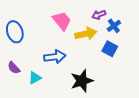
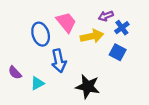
blue ellipse: (15, 32) -> (41, 34), moved
blue arrow: (55, 57) -> (59, 61), turned 85
black star: (82, 81) -> (88, 87), turned 30

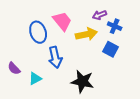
blue cross: (122, 28) -> (115, 26), turned -32

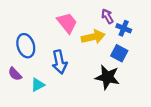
purple arrow: (99, 15) -> (107, 16), turned 80
blue ellipse: (38, 32) -> (26, 46), moved
black star: (82, 81) -> (107, 77), moved

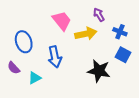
blue cross: (124, 28) -> (120, 32), moved
blue square: (119, 53) -> (123, 55), moved

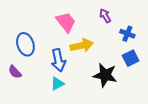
yellow arrow: (86, 34) -> (82, 45), moved
blue square: (123, 55) -> (131, 58), turned 35
cyan triangle: (35, 78) -> (57, 84), moved

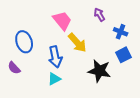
yellow arrow: (82, 45) -> (77, 43), turned 60

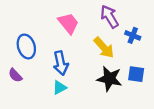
purple arrow: (99, 15) -> (109, 17), size x1.5
yellow arrow: (77, 43) -> (104, 48), moved
blue square: (124, 55) -> (136, 74), moved, turned 35

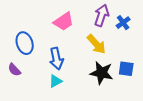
purple arrow: (109, 17) -> (102, 15), turned 50
pink trapezoid: (68, 23) -> (64, 22), turned 95
blue cross: (133, 35) -> (123, 23), moved, turned 32

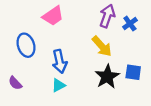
pink trapezoid: (64, 22) -> (53, 16), moved
purple semicircle: (14, 70) -> (15, 83), moved
black star: (102, 73) -> (107, 77), turned 30

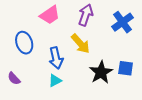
purple arrow: (107, 16) -> (86, 15), moved
blue cross: (130, 24) -> (123, 22), size x1.5
yellow arrow: (102, 46) -> (81, 44), moved

